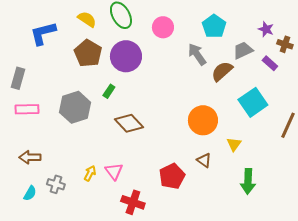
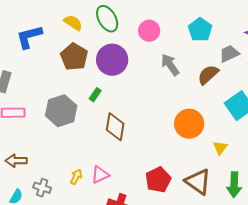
gray arrow: (197, 54) -> (170, 65), moved
brown diamond: (129, 123) -> (115, 127), turned 52
brown triangle: (204, 160) -> (198, 182), moved, size x1.8
pink triangle: (114, 171) -> (100, 175), turned 42

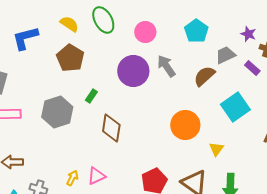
purple circle: (112, 60) -> (133, 71), moved

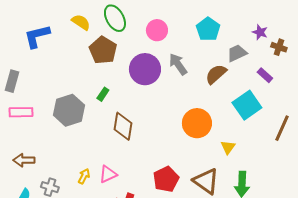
brown pentagon: (70, 58) -> (103, 50), moved
purple rectangle: (252, 68) -> (265, 75), moved

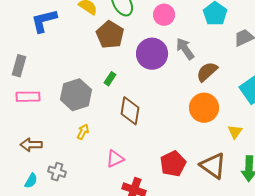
brown semicircle: (216, 74) -> (207, 72), moved
yellow arrow: (84, 176) -> (83, 132), moved

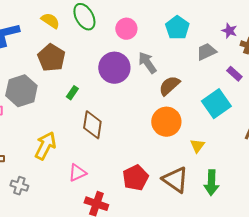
brown pentagon: (110, 35) -> (51, 58), moved
gray hexagon: (76, 95) -> (21, 91), moved
yellow arrow: (83, 132) -> (45, 146), size x1.8

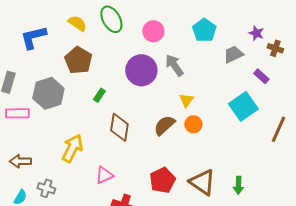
brown semicircle: (169, 86) -> (164, 125), moved
orange circle: (166, 122) -> (193, 124), size x0.6
yellow triangle: (197, 146) -> (186, 100), moved
green arrow: (211, 183) -> (238, 185), size x0.7

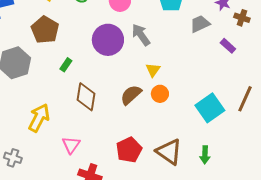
cyan square: (243, 106) -> (210, 108), moved
pink triangle: (104, 175) -> (71, 145), turned -30

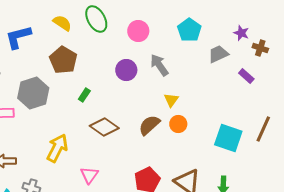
purple circle: (108, 40) -> (126, 70), size x0.7
brown diamond: (86, 97) -> (104, 127), turned -64
cyan square: (210, 108) -> (228, 138), turned -36

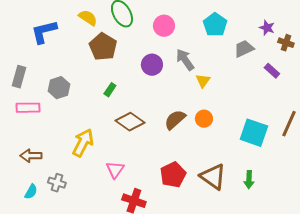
brown pentagon: (63, 60) -> (103, 47), moved
gray hexagon: (33, 93) -> (59, 88), size x0.7
yellow triangle: (171, 100) -> (203, 81), moved

